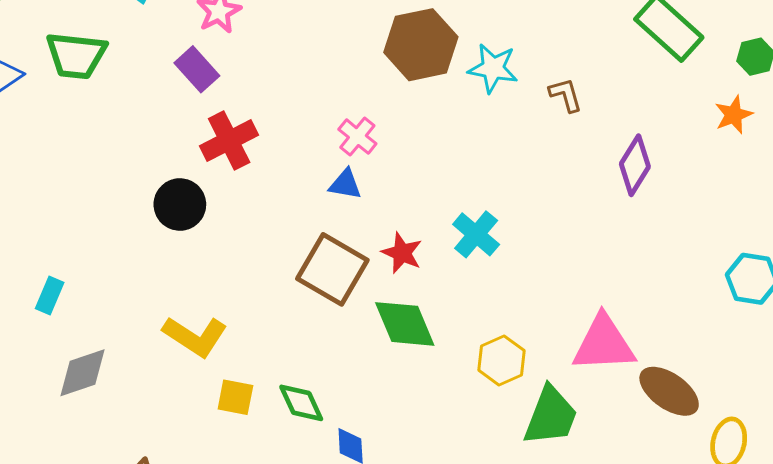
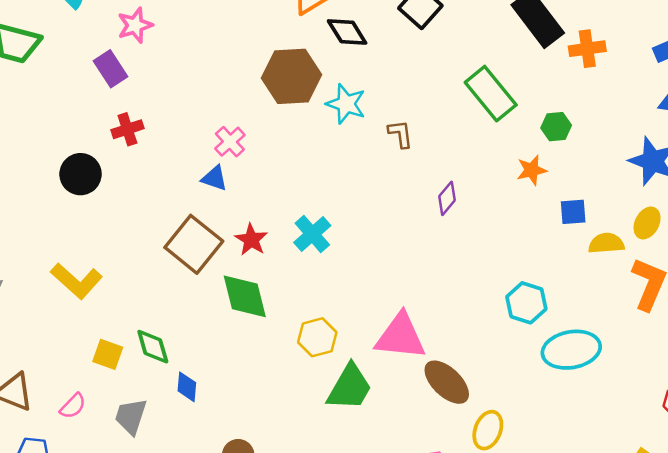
red cross: (229, 140) -> (127, 129), size x0.7
purple diamond: (635, 165) -> (447, 198), size x0.7
yellow square: (235, 397) -> (108, 354), moved

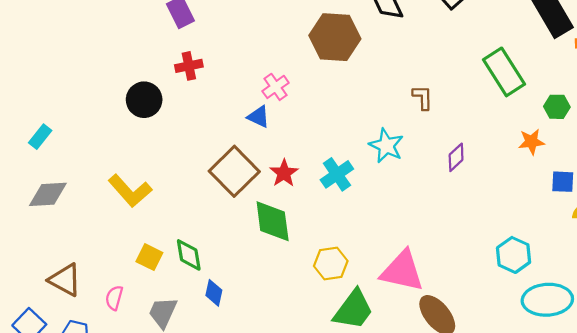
cyan star: (346, 104) -> (386, 146), moved
pink semicircle: (73, 406) -> (114, 298), turned 145

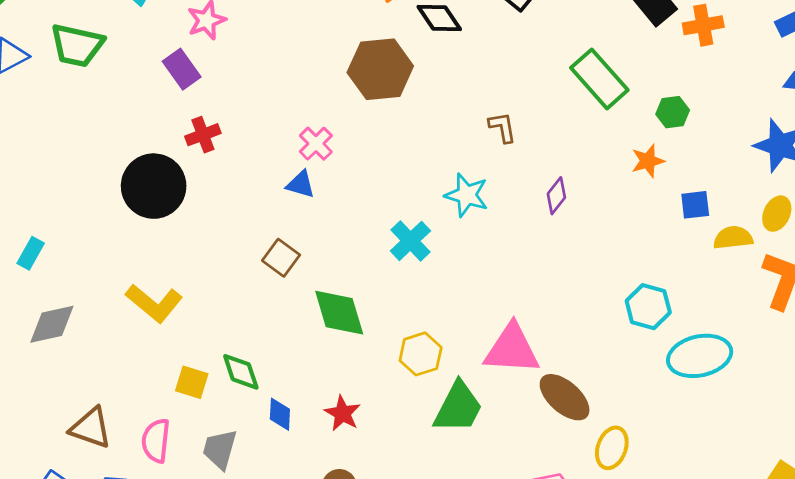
black circle: (144, 100) -> (154, 186), size x1.4
brown square: (234, 171) -> (281, 258), size x0.6
red star: (284, 173) -> (343, 413), moved
pink semicircle: (114, 298) -> (156, 441), size x1.4

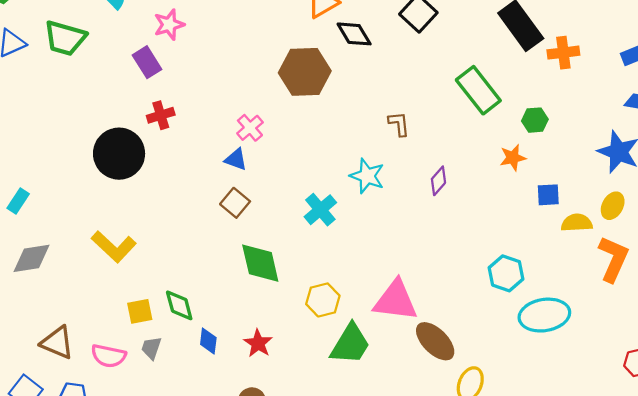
brown square: (281, 258) -> (235, 203), moved
yellow square: (192, 382) -> (140, 311), turned -32
pink semicircle: (156, 441) -> (108, 356), turned -88
gray trapezoid: (220, 449) -> (151, 348), moved, size x0.7

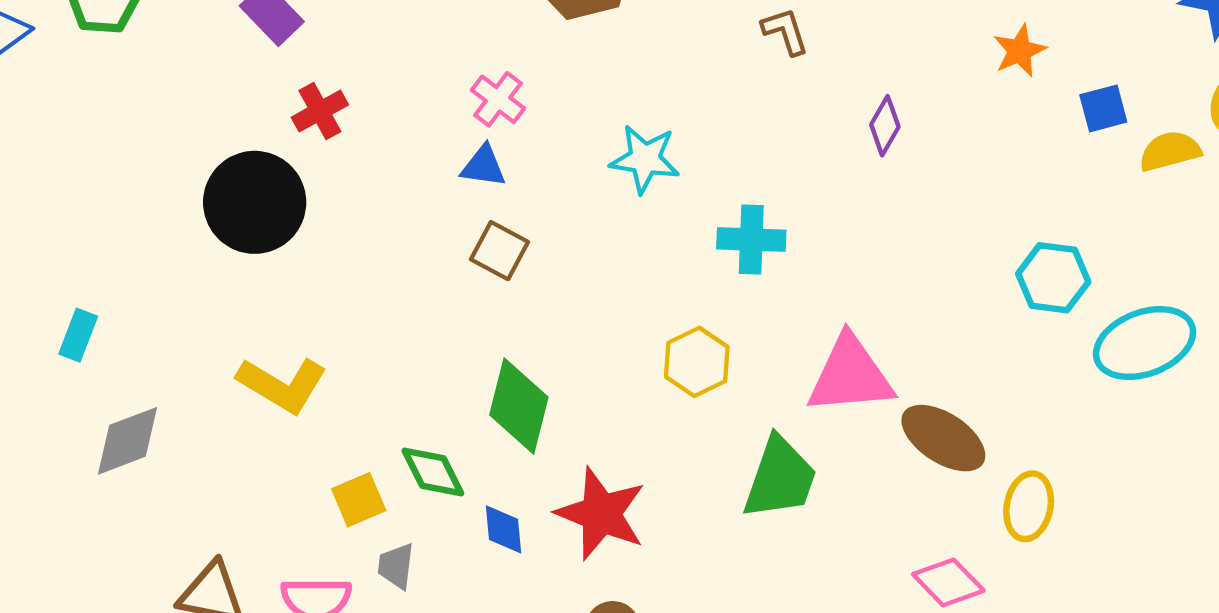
cyan star: (367, 176) -> (645, 159), moved
cyan cross: (320, 210) -> (751, 240), moved, turned -36
green diamond: (260, 263) -> (519, 406), moved, turned 39
yellow hexagon: (323, 300) -> (697, 362), moved
red star: (258, 343) -> (601, 514), size x1.6

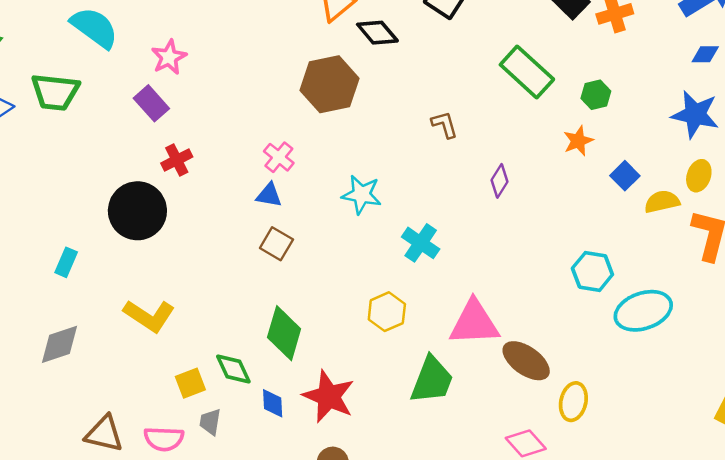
blue square: (1103, 108) -> (625, 176), turned -32
cyan cross: (751, 240) -> (421, 243), turned 30
cyan rectangle: (78, 335) -> (66, 262), moved

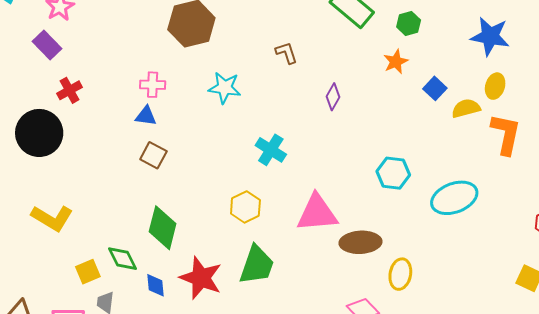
pink cross: (279, 157) -> (153, 85), turned -35
cyan star: (362, 195) -> (225, 88), moved
cyan hexagon: (592, 271) -> (393, 173), moved
brown ellipse: (526, 361) -> (361, 242), turned -36
green trapezoid: (432, 380) -> (257, 265), moved

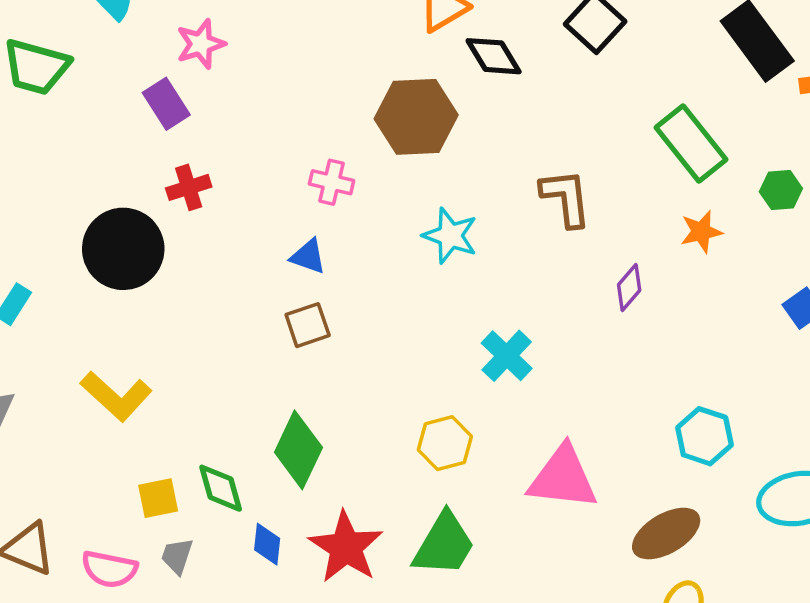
brown L-shape: (286, 53) -> (566, 198), size x1.5
orange star: (396, 62) -> (701, 232), moved
pink cross: (153, 85) -> (332, 182), moved
brown square: (153, 155) -> (308, 325), turned 32
brown ellipse: (361, 242) -> (666, 534), moved, turned -39

